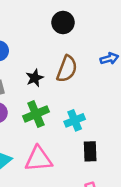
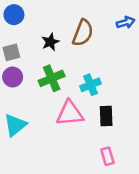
pink triangle: (39, 159) -> (70, 113), moved

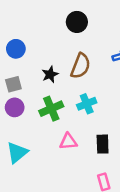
cyan cross: (91, 85) -> (87, 104), moved
pink triangle: (70, 113) -> (68, 142), size x0.7

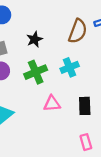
brown semicircle: (81, 66) -> (78, 31), moved

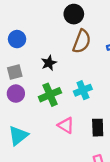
brown semicircle: (78, 31) -> (82, 41), moved
pink triangle: (52, 104) -> (66, 125), turned 36

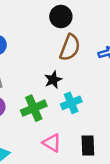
black star: (49, 63) -> (53, 80), moved

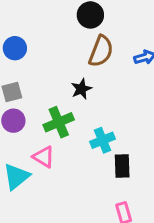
cyan cross: (71, 103) -> (102, 140), moved
pink triangle: (52, 143) -> (44, 157), moved

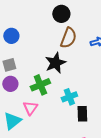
black star: (81, 89) -> (55, 63), size x1.5
pink triangle: (44, 157) -> (30, 108), turned 35

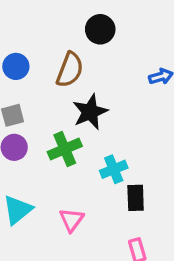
brown semicircle: (68, 38) -> (70, 70), moved
pink triangle: (30, 108) -> (72, 220), moved

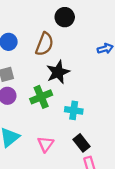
cyan cross: (114, 169) -> (74, 110), turned 30
black rectangle: (136, 198) -> (82, 143), moved, turned -36

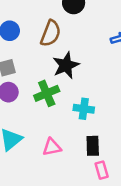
black rectangle: (82, 143) -> (93, 146), turned 36
pink triangle: (46, 144) -> (52, 147), turned 42

